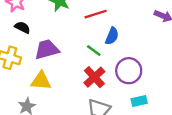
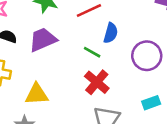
purple trapezoid: (47, 49) -> (43, 40), moved
purple circle: (129, 71) -> (147, 56), moved

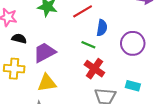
purple trapezoid: (43, 40) -> (45, 52), moved
cyan rectangle: (151, 103) -> (133, 86), moved, turned 40

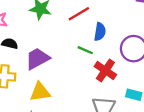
red cross: (94, 69) -> (105, 71), moved

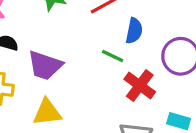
purple trapezoid: (37, 59) -> (45, 65), turned -135

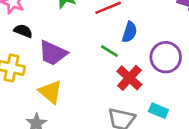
yellow triangle: (47, 112) -> (50, 92), turned 40

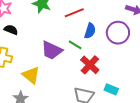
purple trapezoid: (53, 53) -> (52, 50), moved
purple circle: (166, 57) -> (118, 33), moved

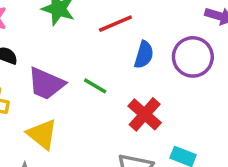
green line: (75, 45) -> (95, 86), moved
purple trapezoid: (52, 50) -> (46, 84), moved

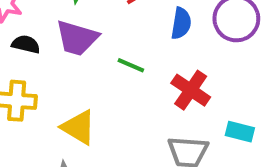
purple trapezoid: (46, 84) -> (77, 38), moved

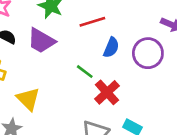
green line: (131, 65) -> (85, 72), moved

